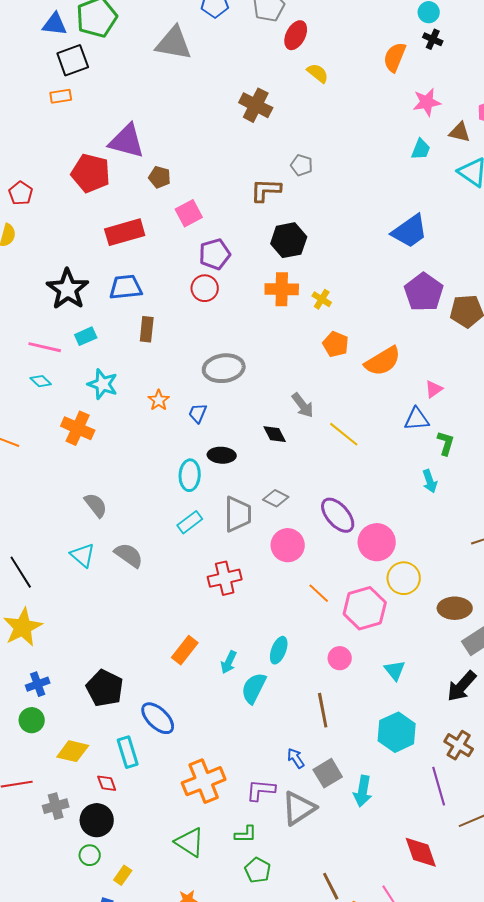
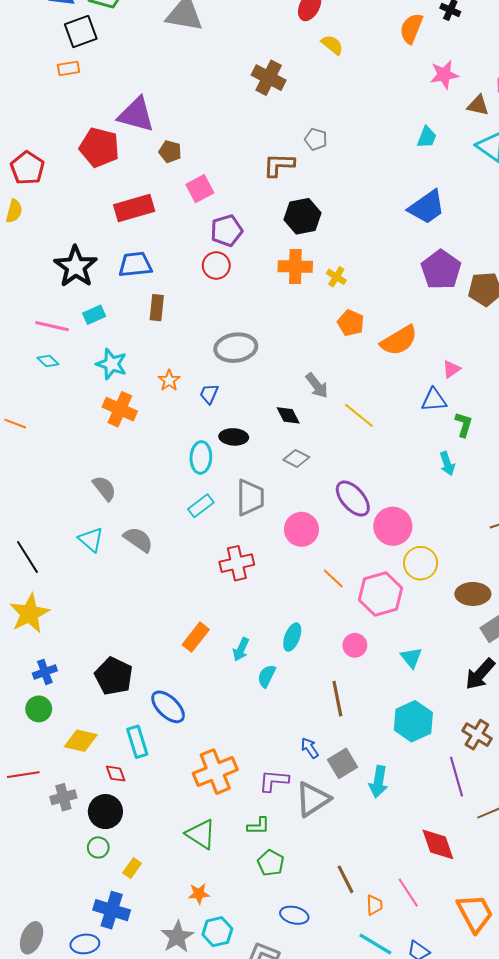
cyan trapezoid: (421, 149) -> (427, 137), moved
red pentagon: (21, 193) -> (27, 168), size x1.4
orange cross: (78, 428) -> (120, 409), moved
gray diamond: (276, 498) -> (296, 458), moved
cyan semicircle: (254, 688) -> (267, 676), size x0.7

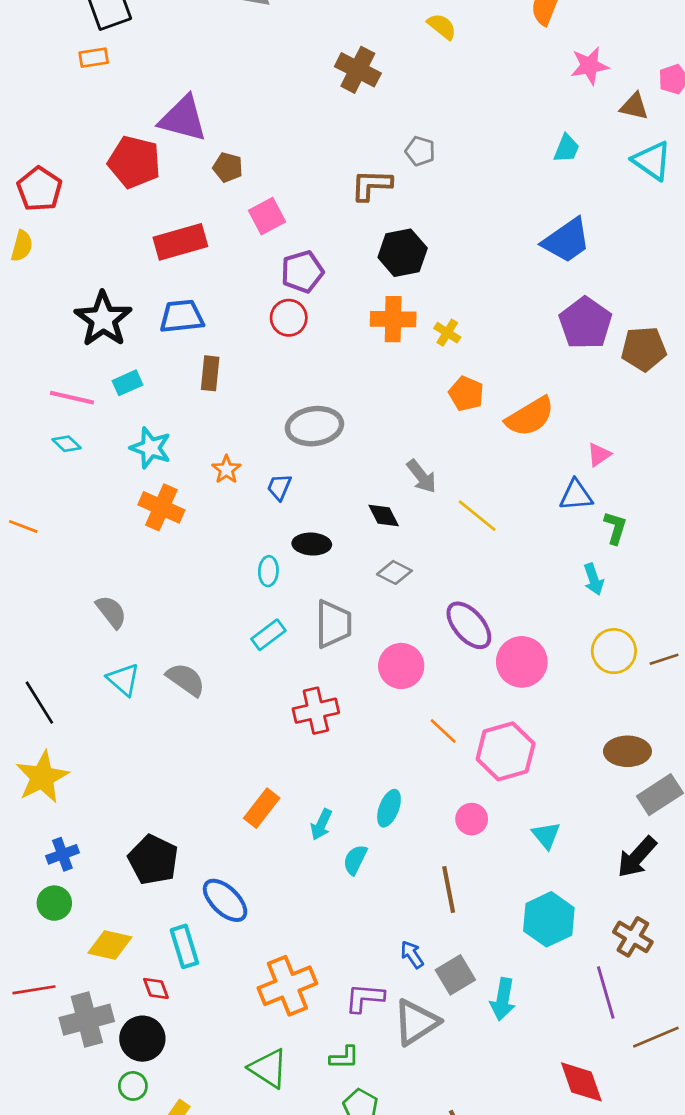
cyan ellipse: (201, 457) -> (268, 571), size x0.7
gray semicircle: (104, 488) -> (111, 612), moved
yellow circle: (421, 563) -> (614, 651), moved
gray cross: (63, 797) -> (87, 1020), size x1.5

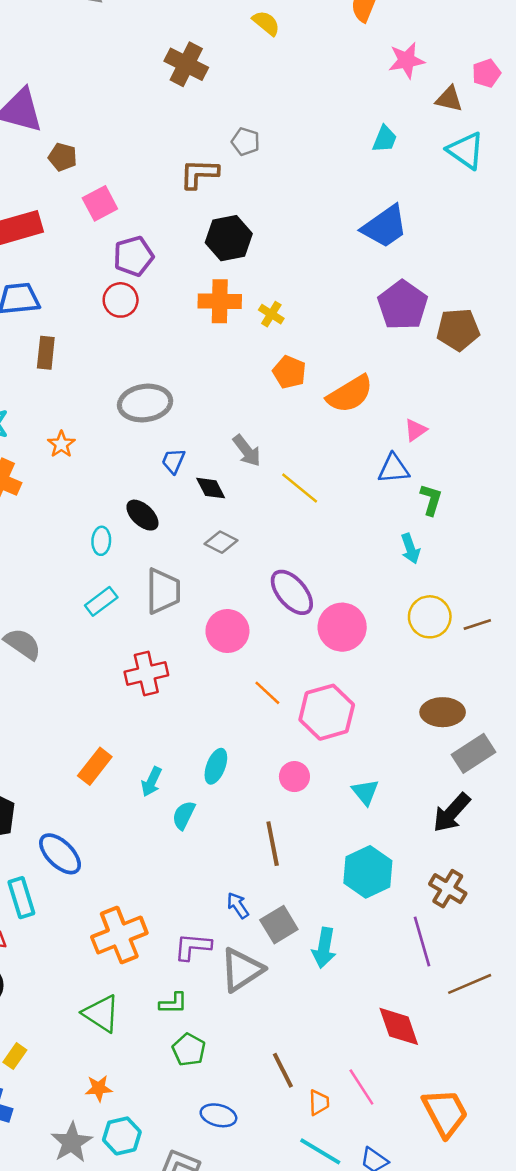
blue trapezoid: (279, 487) -> (173, 461), moved
black ellipse: (312, 544) -> (142, 515), turned 40

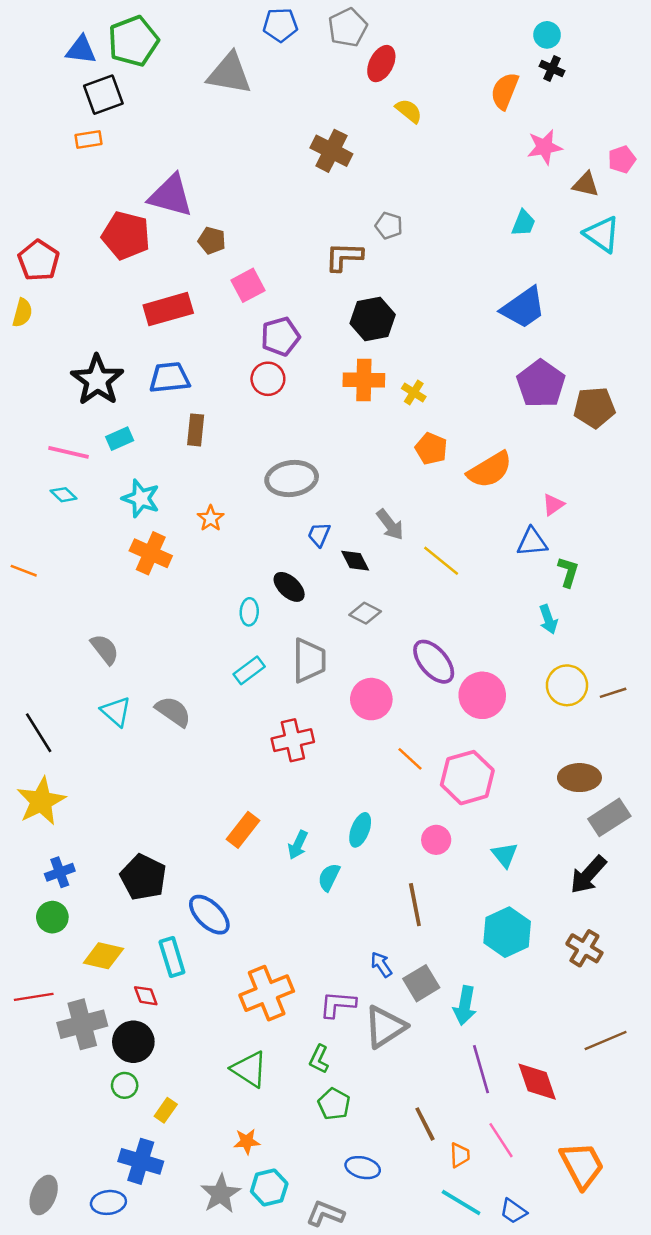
purple line: (422, 941) -> (481, 1069), moved
green L-shape: (173, 1003) -> (319, 1059), turned 116

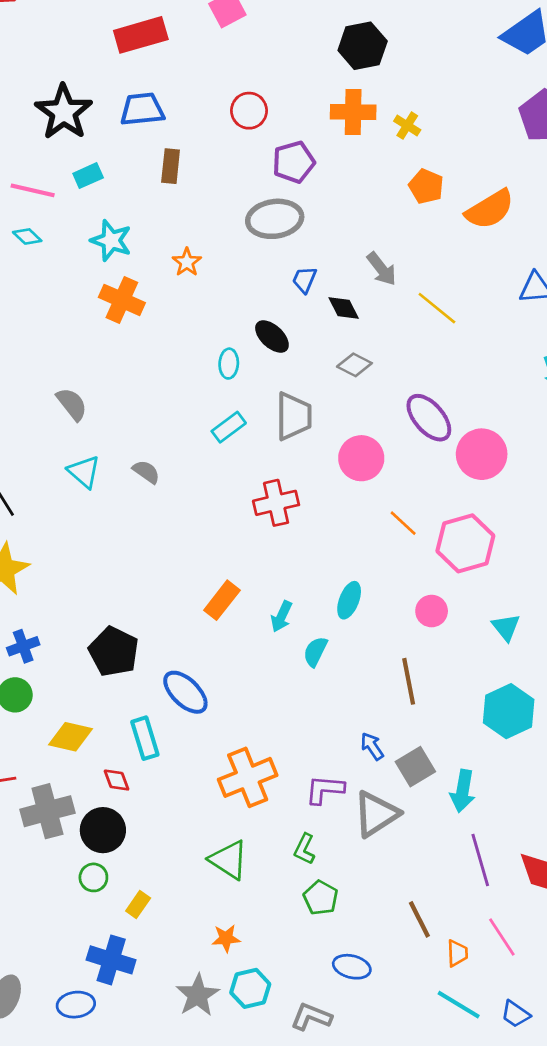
purple pentagon: (280, 336) -> (294, 162), moved
gray semicircle: (173, 712) -> (146, 472), size x0.7

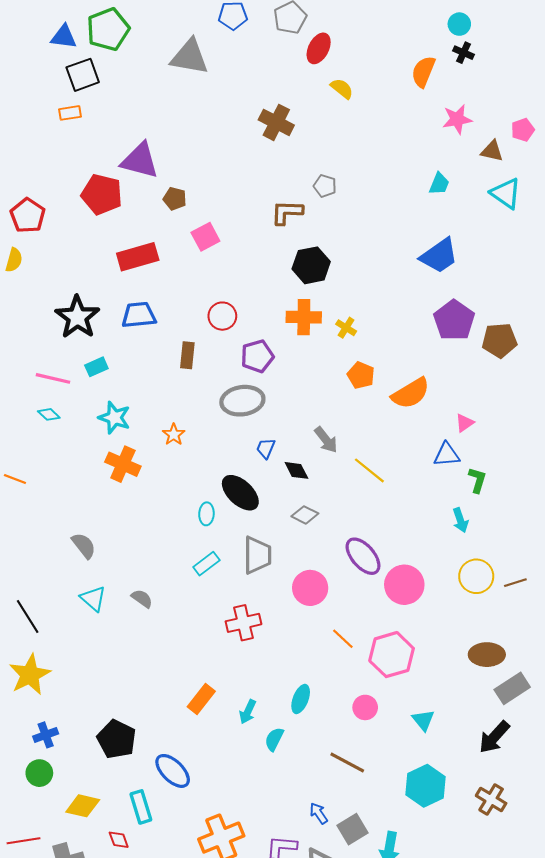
brown rectangle: (171, 166) -> (187, 355), moved
black ellipse: (272, 337) -> (240, 493), size x1.4
brown line: (409, 681) -> (347, 762), turned -51

